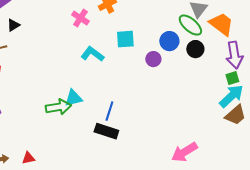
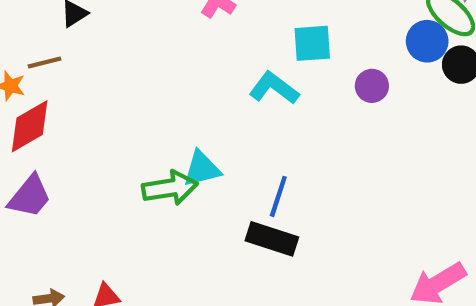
blue circle: (169, 41) -> (427, 41), moved
cyan L-shape: (92, 54) -> (274, 88), moved

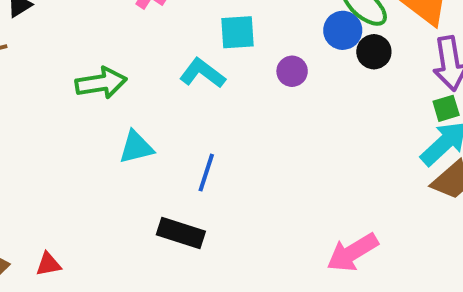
green arrow: (170, 188) -> (101, 83), moved
black rectangle: (272, 239) -> (181, 233), moved

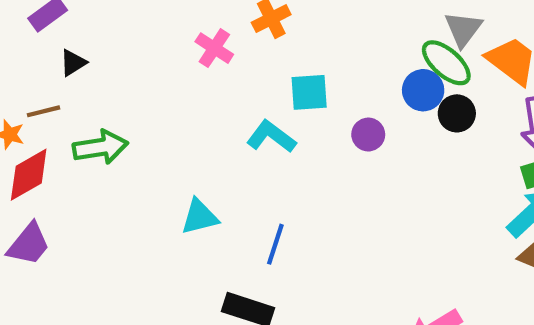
green arrow: (101, 83) -> (100, 147), moved

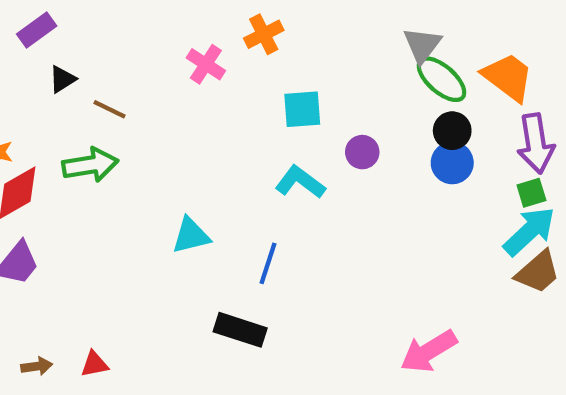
gray triangle: (463, 29) -> (422, 45), moved
blue circle: (423, 90) -> (452, 163), moved
brown line: (43, 111) -> (109, 109), moved, turned 40
cyan L-shape: (271, 137) -> (300, 182), moved

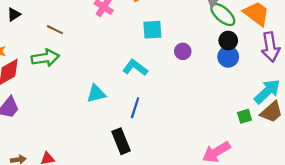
black triangle: (62, 79) -> (14, 15), moved
cyan L-shape: (300, 182) -> (135, 68), moved
green square: (531, 193) -> (244, 116), moved
black rectangle: (240, 330) -> (121, 141), turned 50

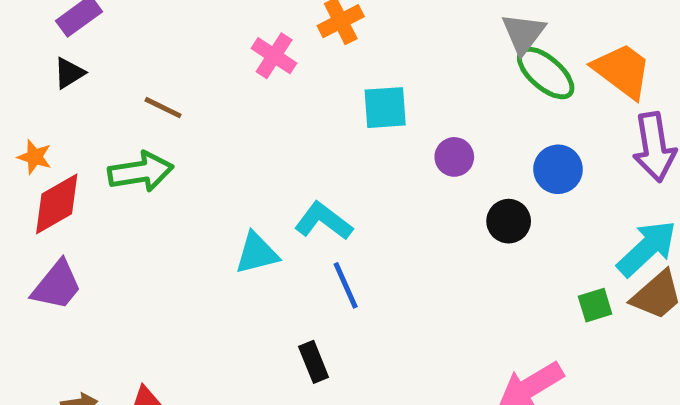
black circle: (228, 41) -> (509, 221), moved
cyan L-shape: (135, 68) -> (323, 221), moved
blue line: (135, 108) -> (346, 285), turned -42
black rectangle: (121, 141) -> (314, 362), size x0.7

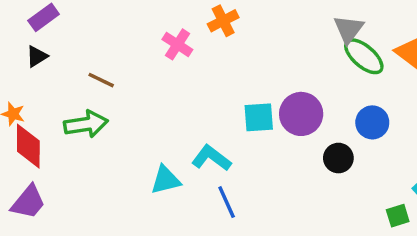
cyan square: (385, 108) -> (259, 117), moved
purple circle: (454, 157) -> (301, 114), size x1.6
red diamond: (57, 204) -> (28, 146), turned -60

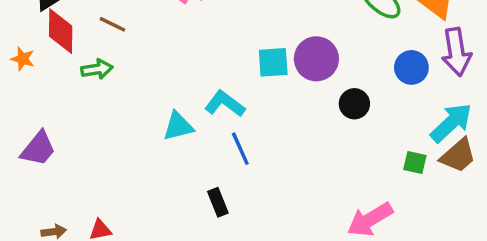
blue circle: (372, 122) -> (411, 67), moved
green arrow: (86, 124) -> (97, 69), size x0.7
red diamond: (28, 146) -> (61, 31), moved
green square: (398, 216) -> (415, 163), turned 30

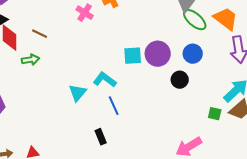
blue circle: (411, 67) -> (193, 54), moved
cyan triangle: (178, 126) -> (78, 93), turned -36

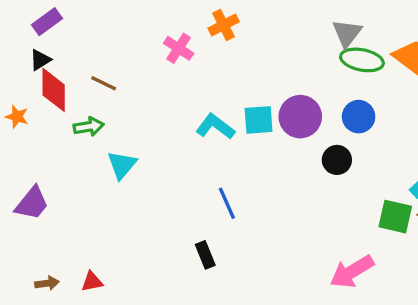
green ellipse: (195, 20) -> (362, 60), turned -30
cyan L-shape: (105, 80) -> (215, 127), moved
cyan triangle: (78, 93) -> (122, 165), moved
green square: (215, 114) -> (395, 217), size x1.5

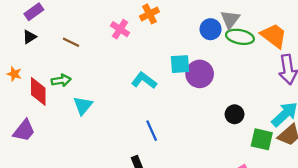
brown line: (104, 83) -> (71, 42), moved
red diamond: (54, 90) -> (38, 91), moved
blue circle: (359, 117) -> (211, 29), moved
cyan square: (259, 120) -> (180, 64), moved
black circle: (337, 160) -> (235, 114), moved

